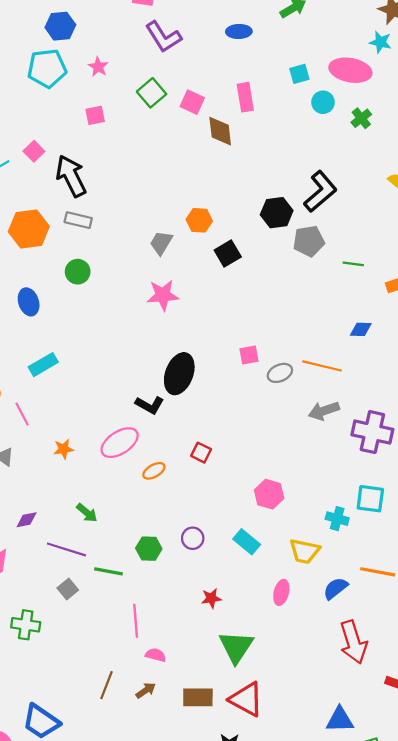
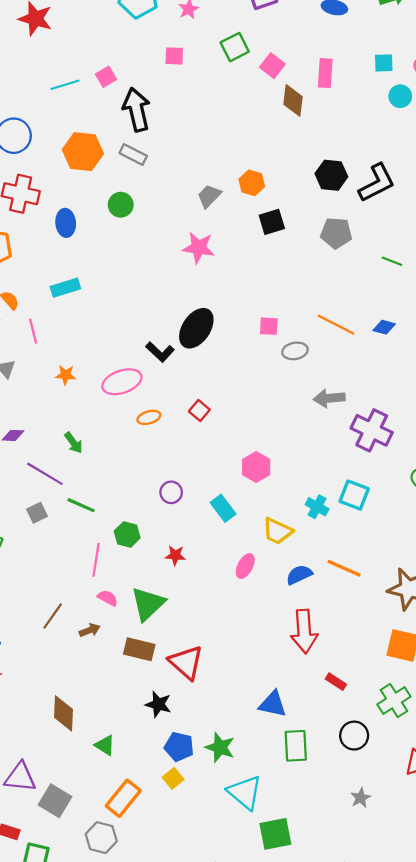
black hexagon: (277, 213) -> (331, 175), moved
gray pentagon: (309, 241) -> (336, 233), moved
orange line: (322, 366) -> (336, 325), moved
green hexagon: (149, 549) -> (127, 534), moved
green triangle: (236, 647) -> (148, 604), moved

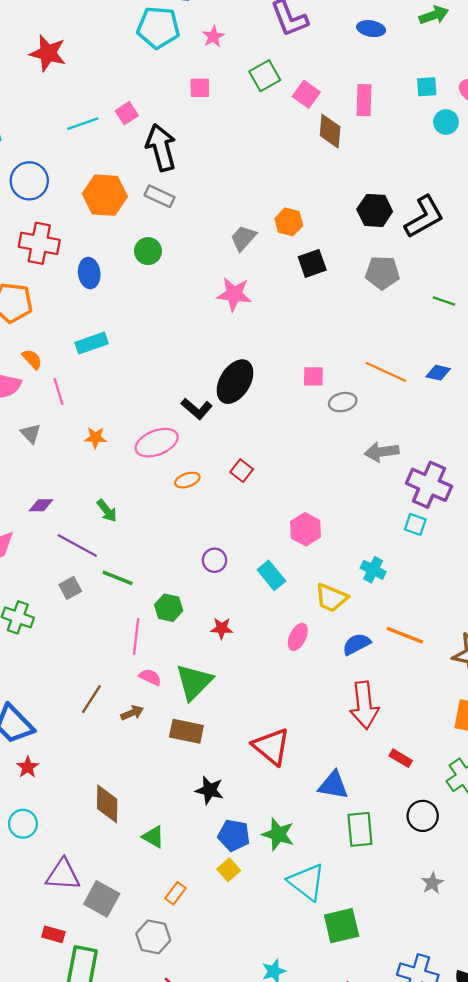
cyan square: (354, 495) -> (415, 524), moved, size x0.7
red triangle: (186, 662) -> (271, 746), moved
orange rectangle: (123, 798) -> (175, 893), size x0.6

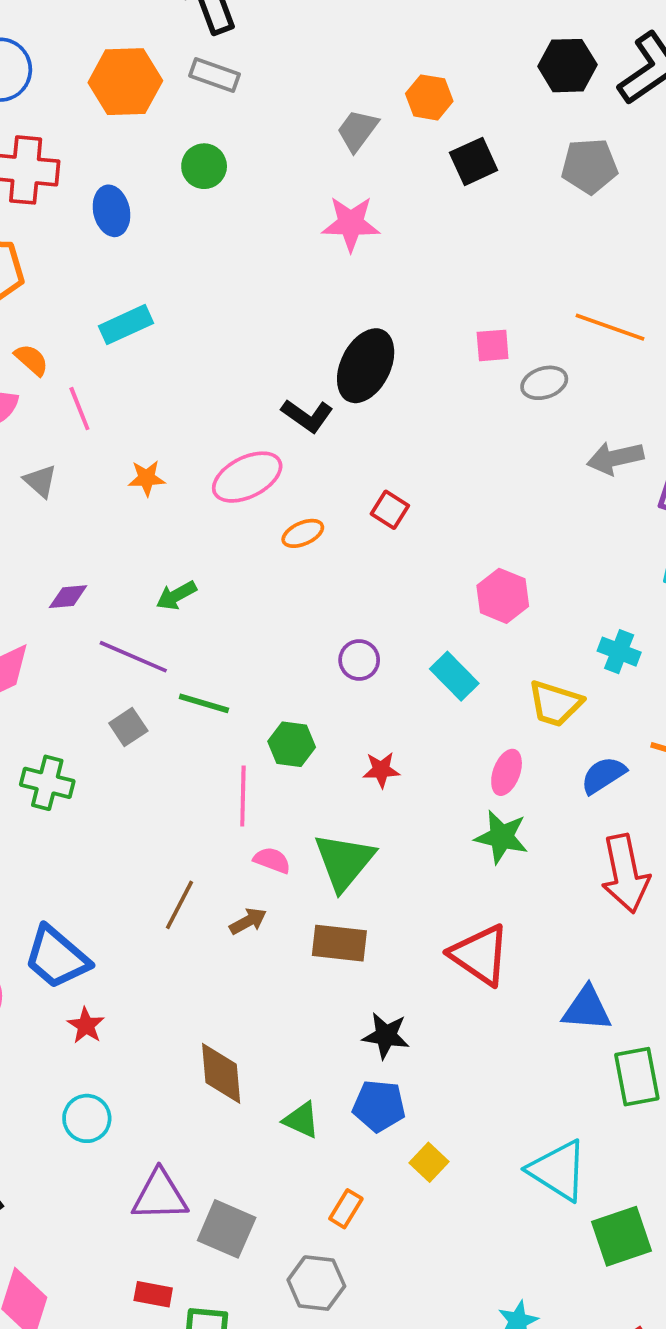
green arrow: (107, 511) -> (176, 595), turned 105
green star: (278, 834) -> (501, 837), moved
blue pentagon: (234, 835) -> (379, 1106), moved

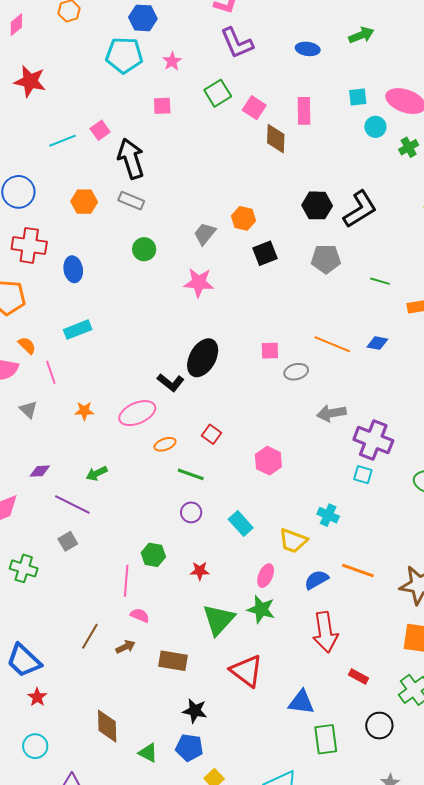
orange hexagon: (125, 82) -> (84, 202), size x0.7
green circle: (204, 166) -> (144, 249), moved
pink hexagon: (503, 596) -> (268, 461), moved
green line: (204, 703) -> (191, 474), moved
green triangle: (344, 861) -> (219, 620), moved

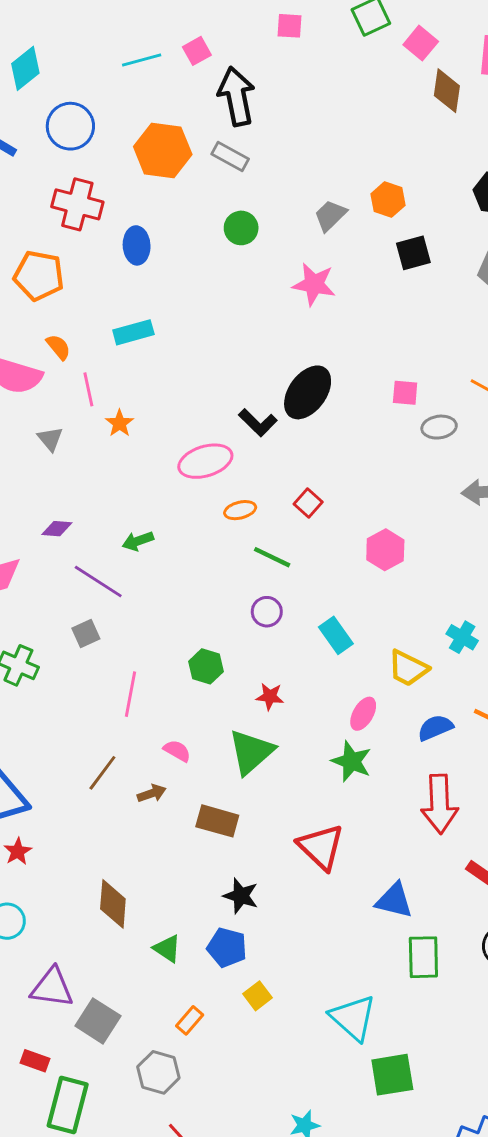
orange hexagon: (84, 202) -> (163, 151), size x1.5
orange star: (84, 411) -> (120, 423), moved, turned 30
pink line: (126, 581) -> (130, 694), moved
green triangle: (219, 620) -> (251, 752), moved

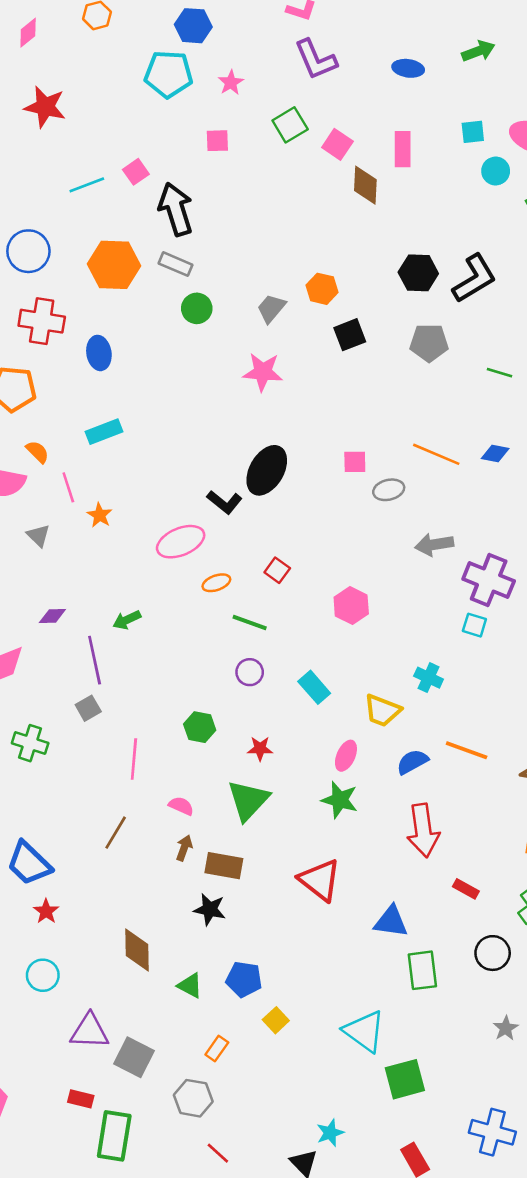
green circle: (241, 228) -> (197, 308), moved
purple line: (98, 582) -> (95, 660), turned 51
brown arrow: (152, 793) -> (184, 848), moved, turned -45
black star: (241, 896) -> (210, 909), moved

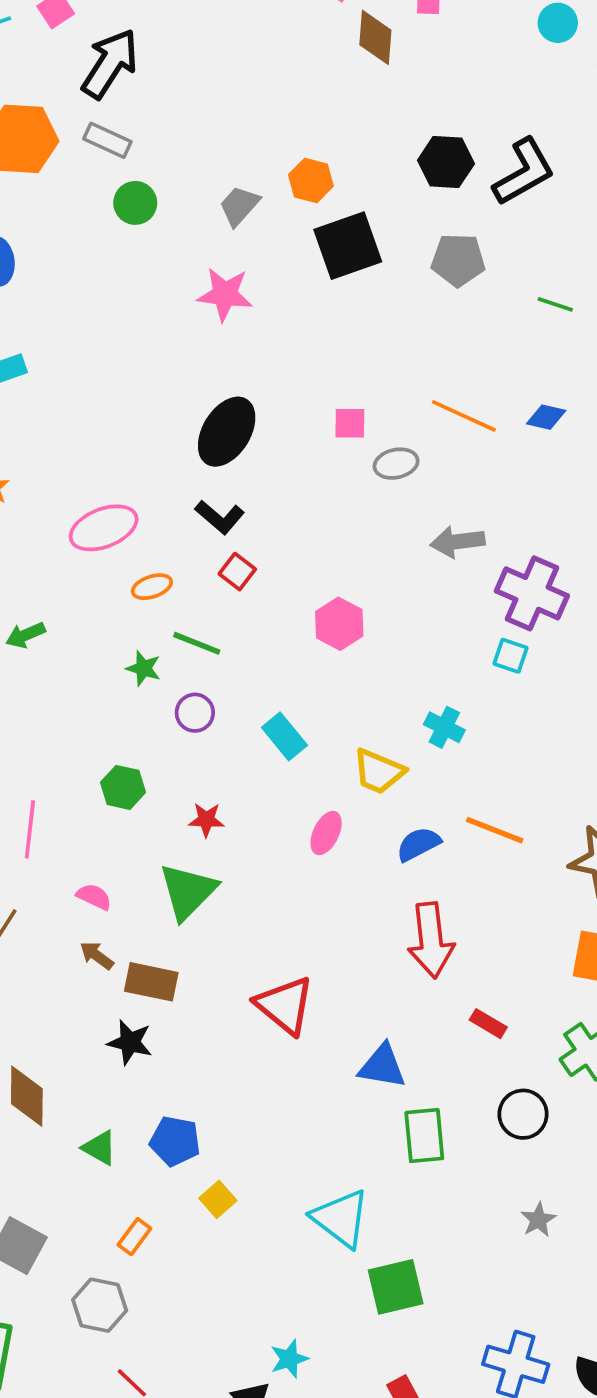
black arrow: (176, 209) -> (110, 64), turned 48
black square: (350, 335) -> (348, 246), size x1.5
black L-shape: (225, 502) -> (220, 517), moved
green star: (340, 800) -> (144, 668), moved, size x0.7
brown arrow: (184, 848) -> (97, 955), turned -75

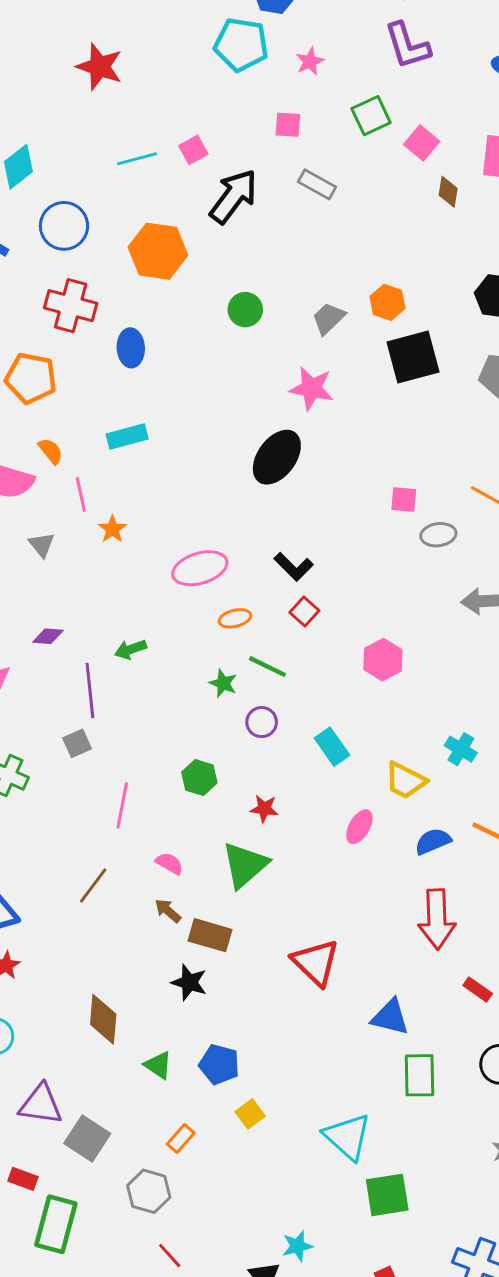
brown diamond: (375, 37) -> (448, 192), size x0.7
gray rectangle: (107, 140) -> (317, 184), moved
black ellipse: (227, 432) -> (277, 457), moved

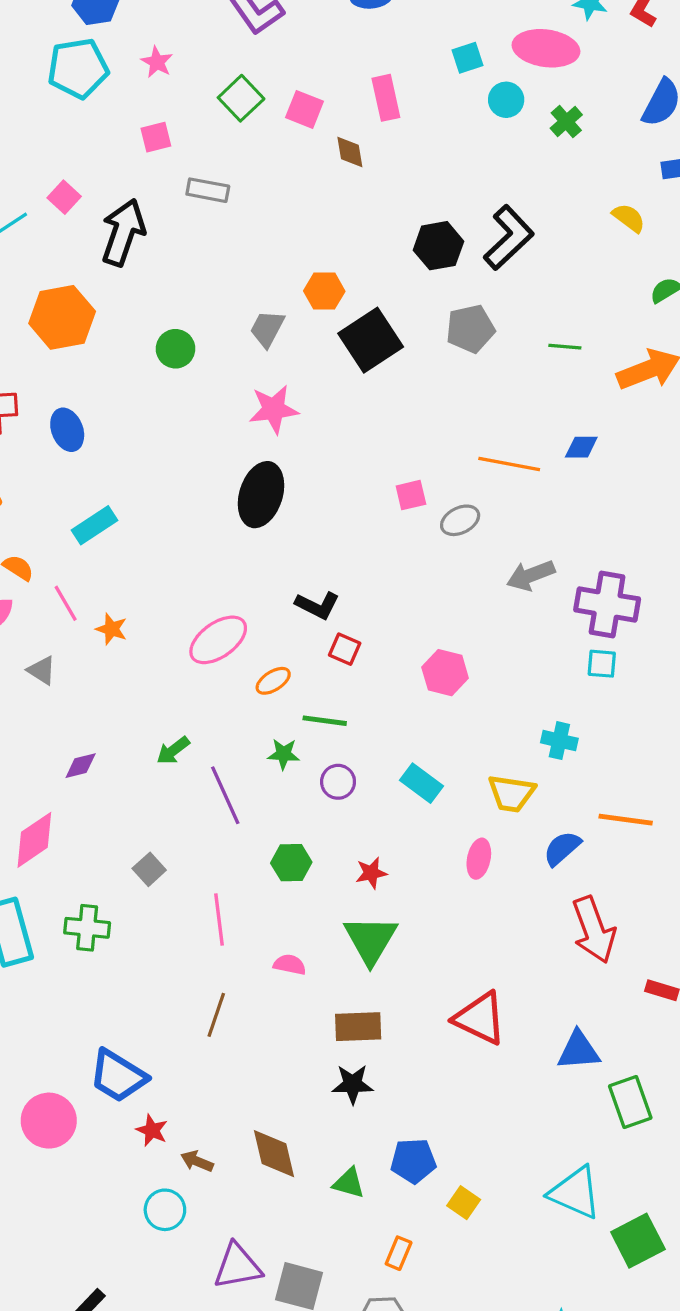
purple line: (90, 690) -> (225, 795), moved
brown arrow: (168, 911) -> (197, 1161), moved

